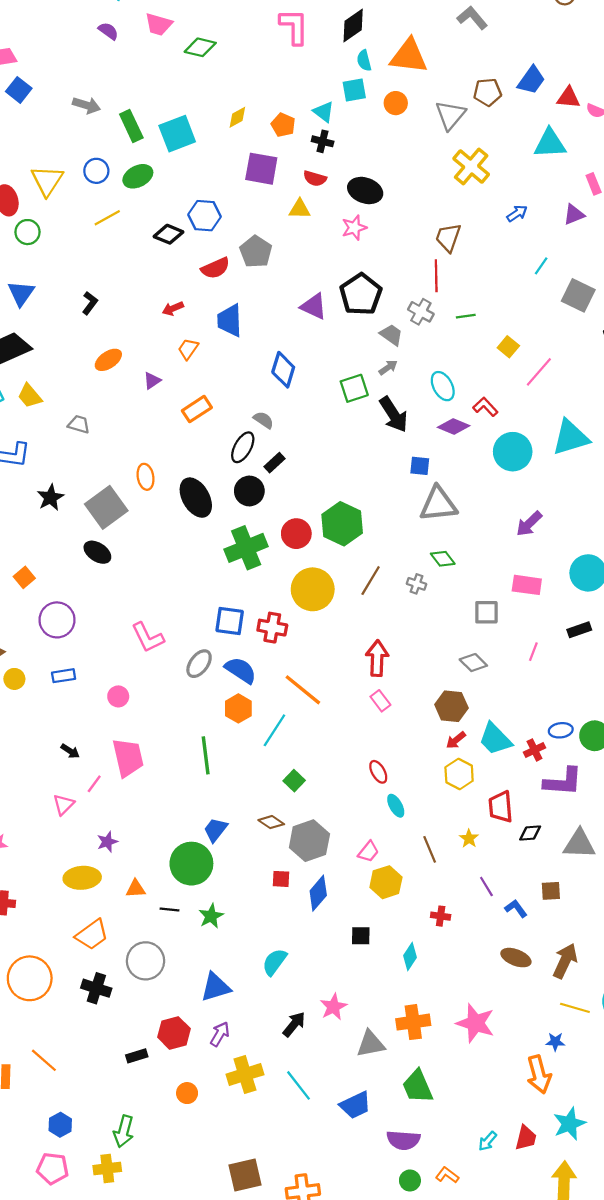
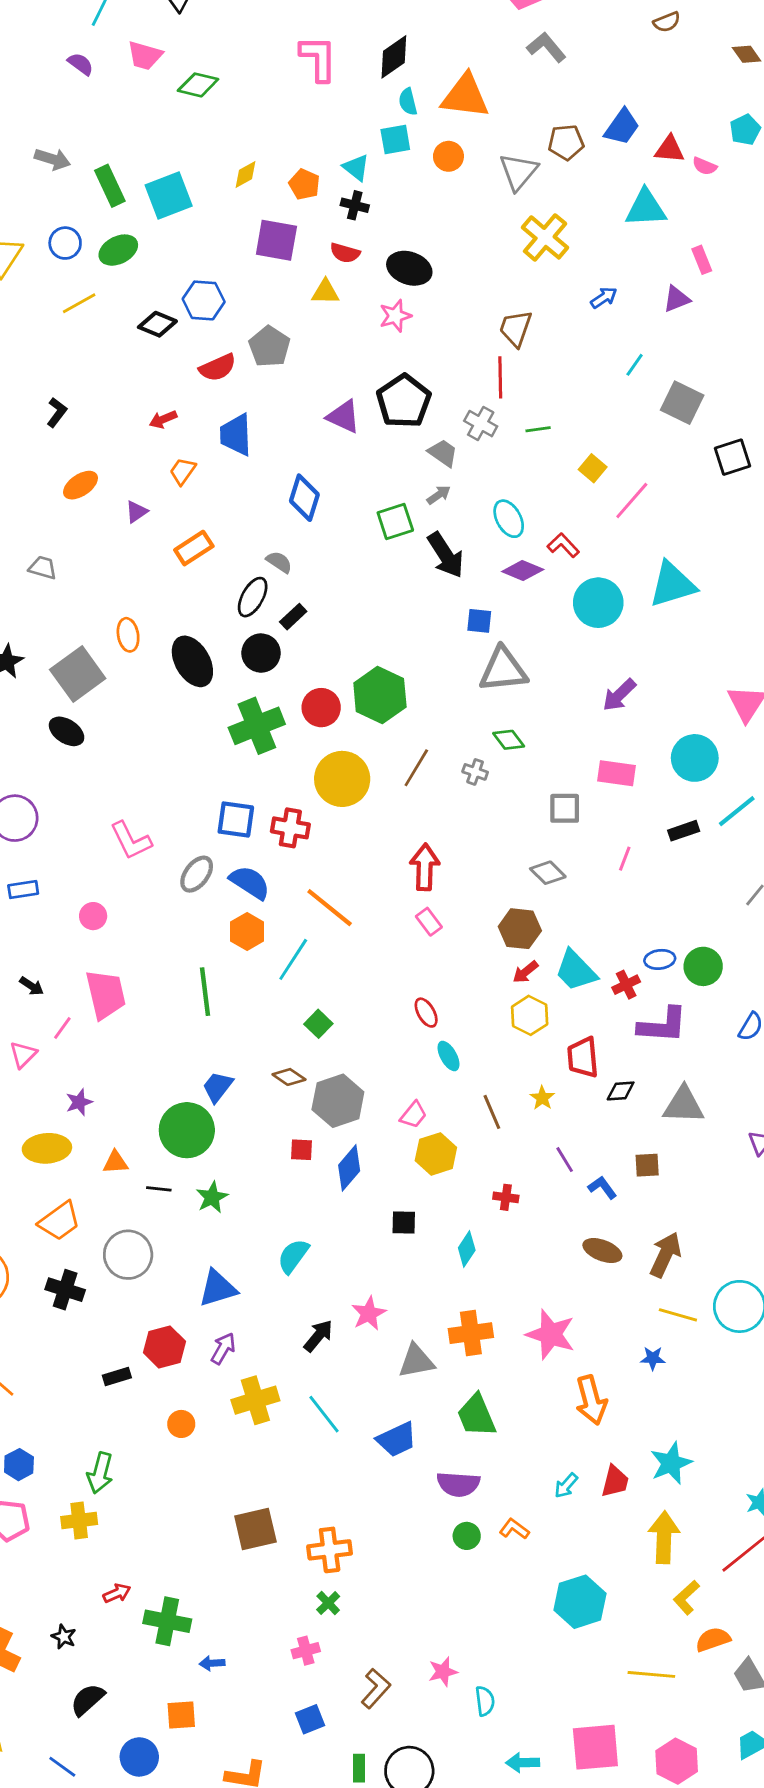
orange arrow: (539, 1074) -> (591, 1400), moved

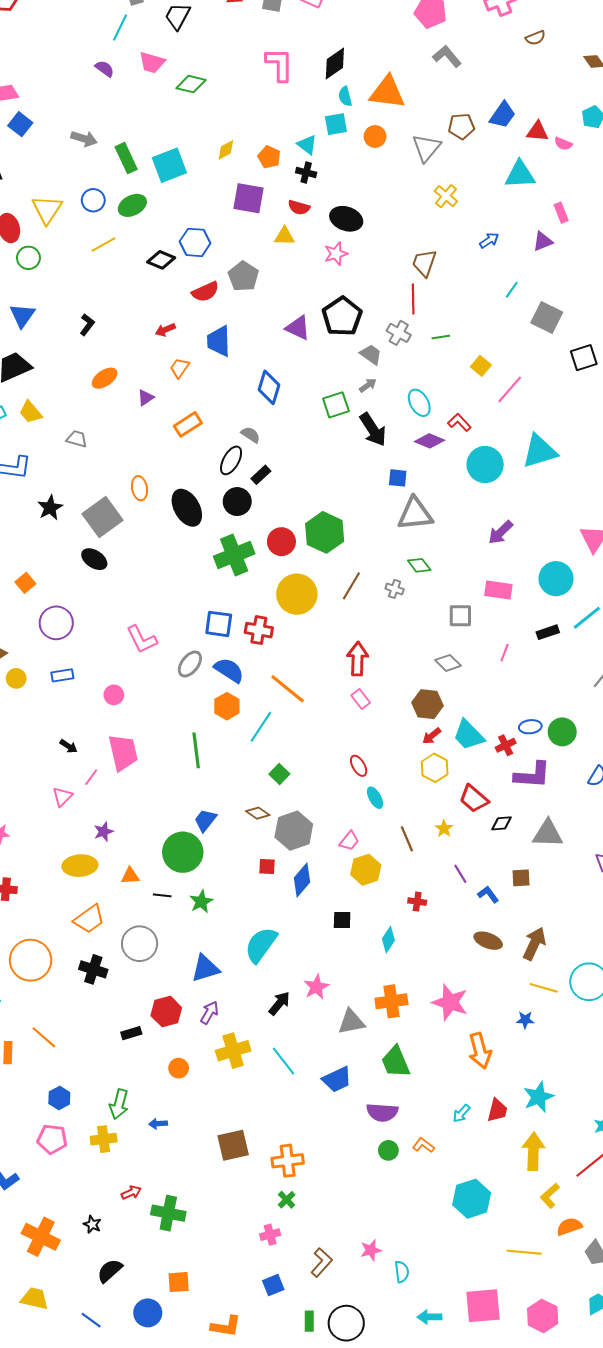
yellow cross: (545, 237) -> (446, 196), size x0.7
red trapezoid: (583, 1057) -> (474, 799), turned -44
cyan semicircle: (293, 1256) -> (261, 945), size x1.4
blue arrow: (212, 1663) -> (158, 1124), moved

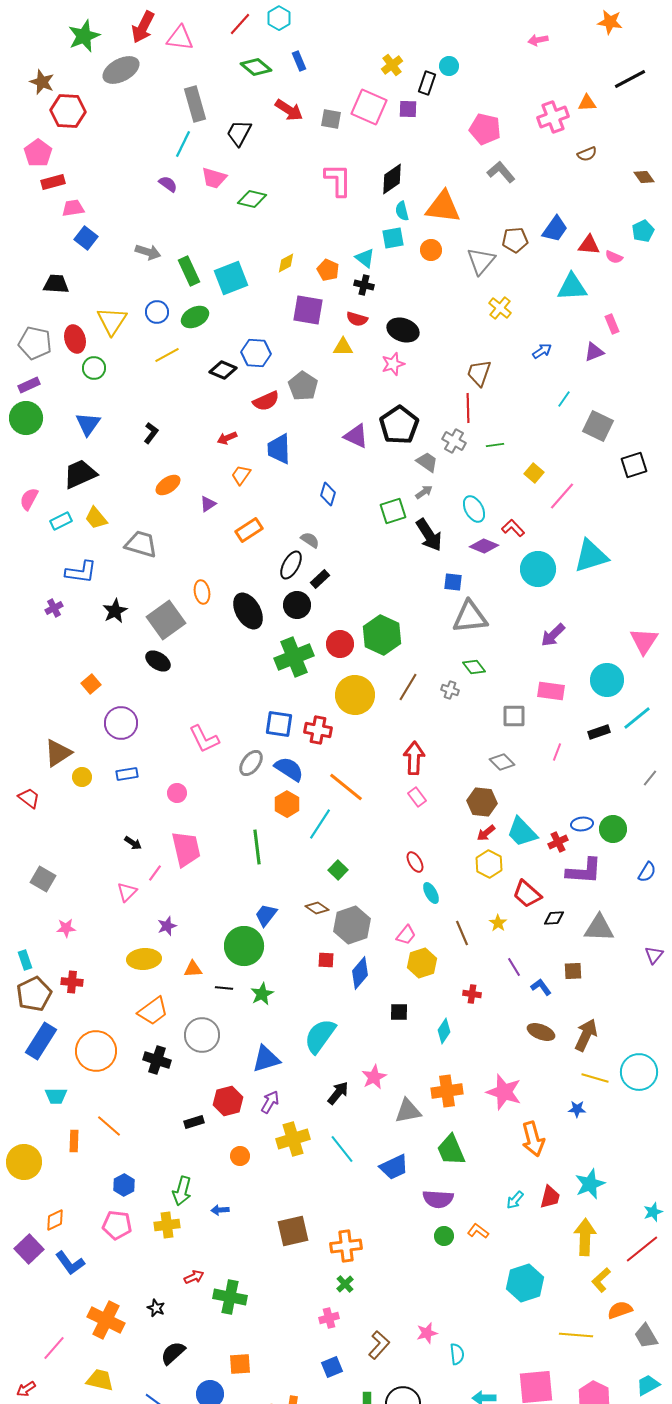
blue diamond: (269, 387) -> (328, 494), size x0.7
gray trapezoid: (77, 439) -> (141, 544), size x1.6

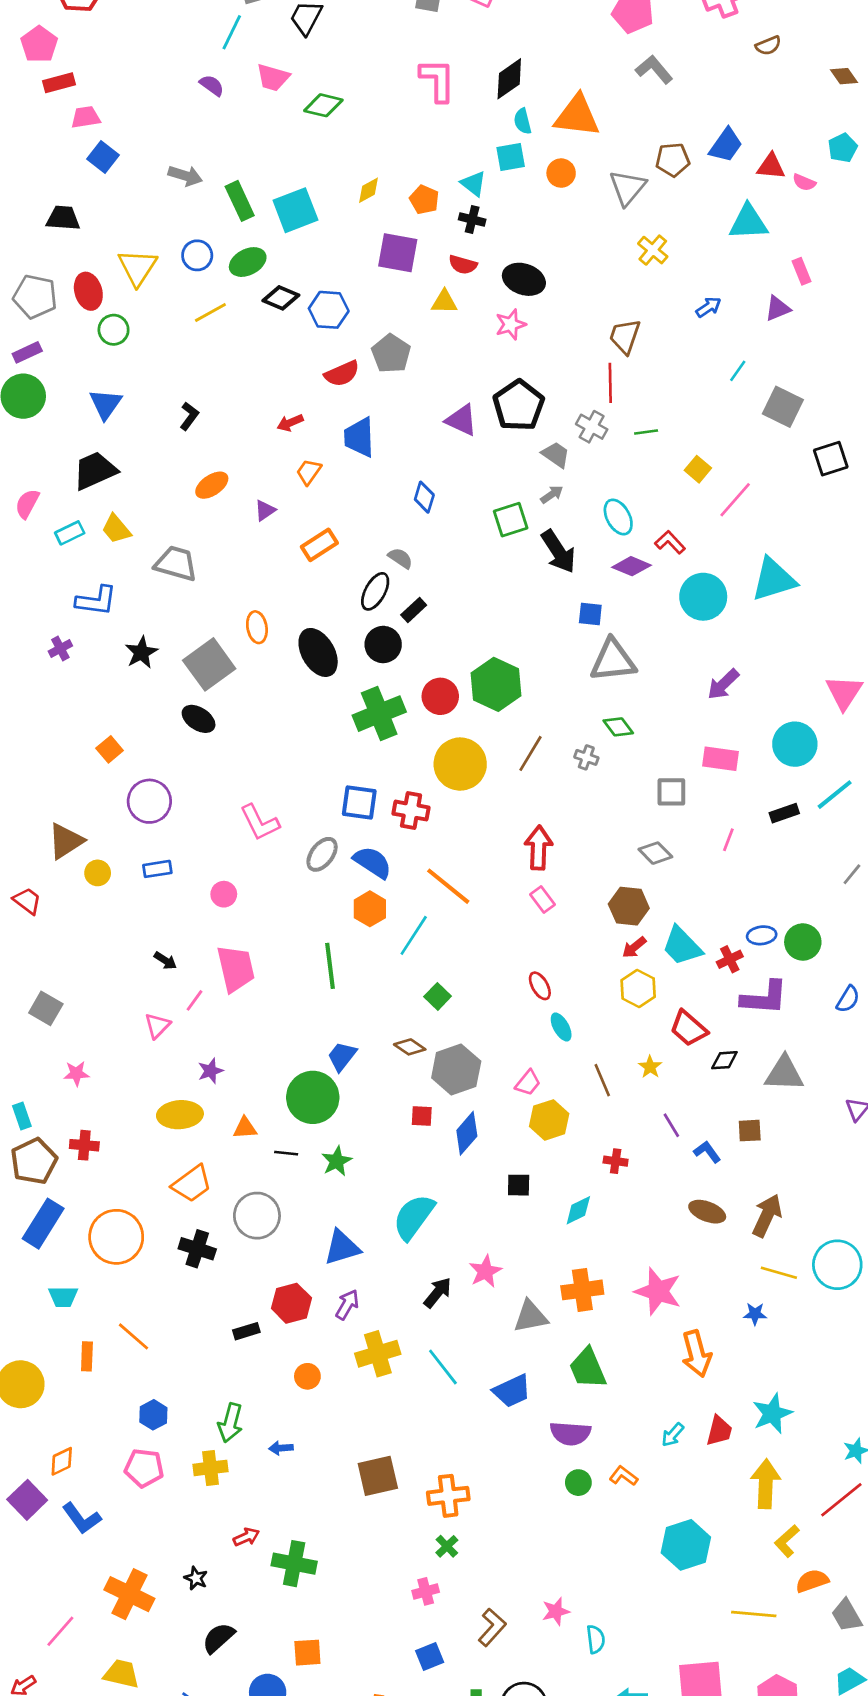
black diamond: (223, 370) -> (281, 298), moved
cyan diamond: (444, 1031) -> (578, 1210), turned 30

